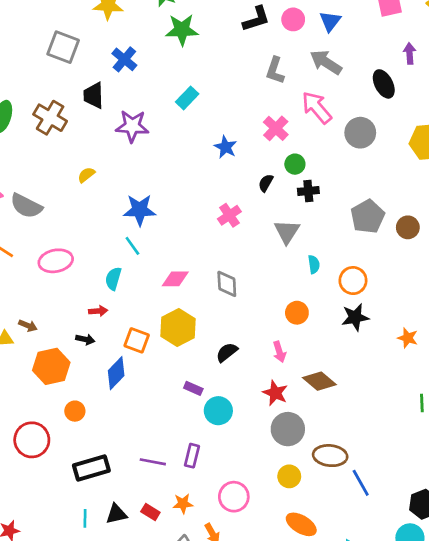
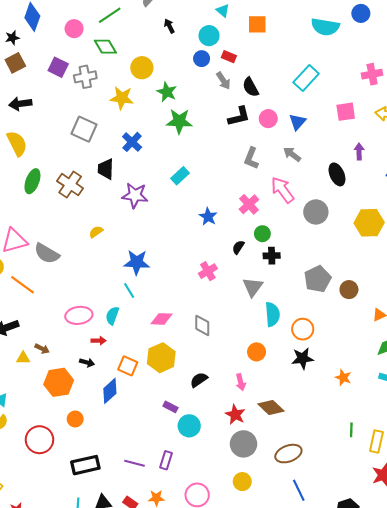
gray arrow: (326, 62) -> (292, 154), size x0.7
pink ellipse: (56, 261) -> (79, 315), moved
cyan semicircle: (314, 264) -> (272, 314), size x1.6
brown ellipse: (330, 456) -> (288, 454), moved, turned -30

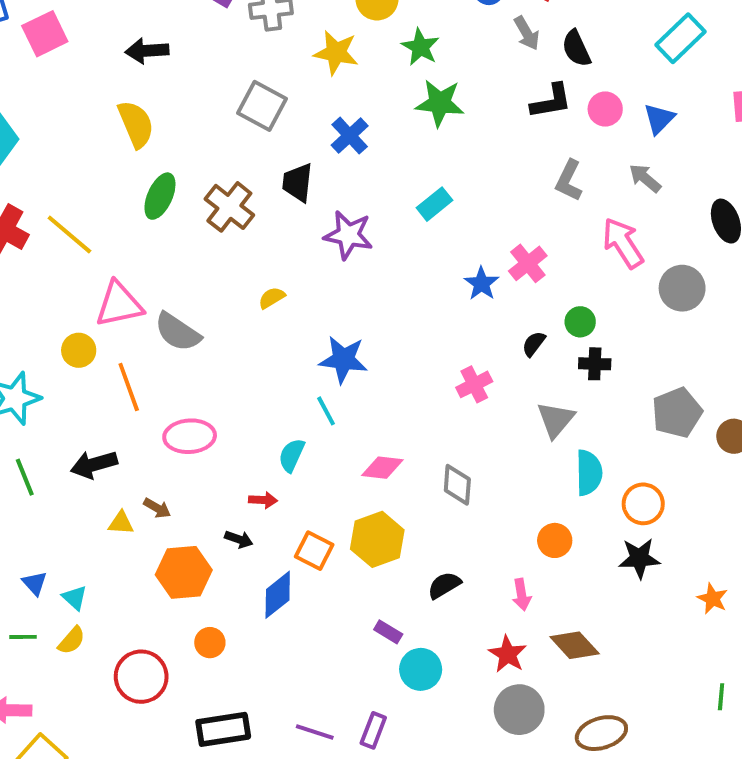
pink cross: (249, 204) -> (528, 263), moved
orange line: (22, 285) -> (129, 387), turned 30
pink ellipse: (79, 315) -> (190, 436), moved

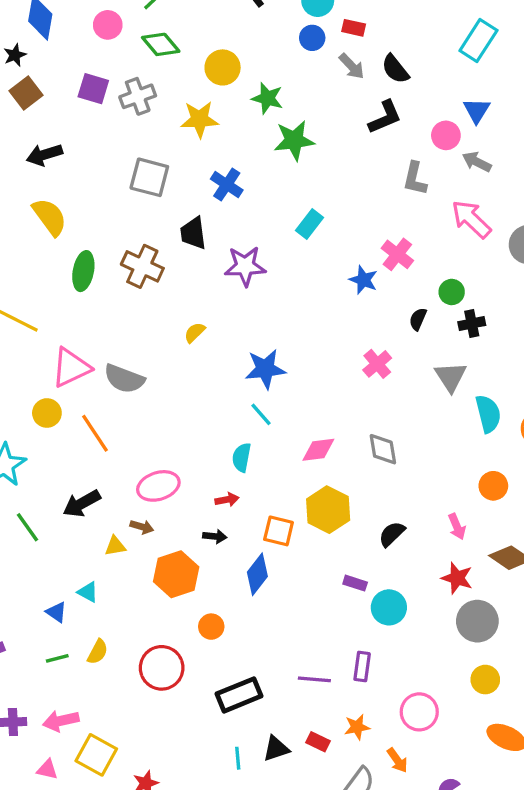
pink circle: (605, 109) -> (446, 135), moved
pink ellipse: (190, 436) -> (158, 486), moved
orange circle: (555, 540) -> (493, 486), moved
cyan triangle: (75, 598) -> (88, 592), moved

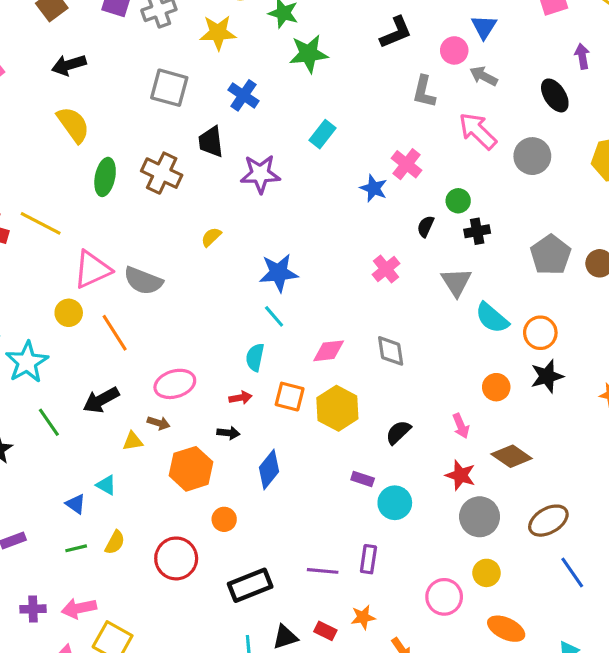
cyan semicircle: (488, 414) -> (492, 318), turned 144
orange square: (279, 531) -> (290, 397), moved
pink circle: (419, 712) -> (444, 597), moved

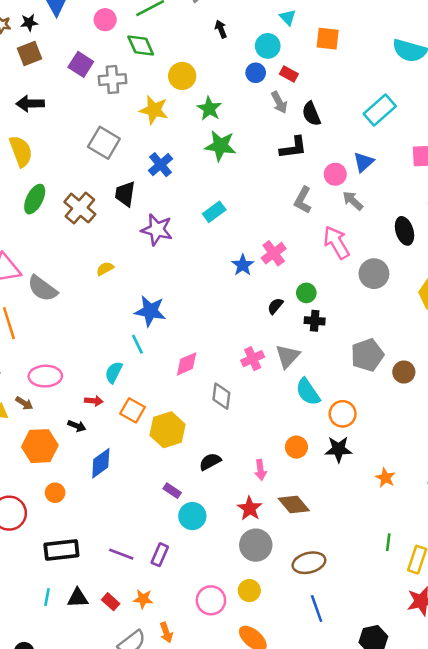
pink cross: (386, 269) -> (253, 359), moved
pink diamond: (329, 351) -> (187, 364), moved, turned -32

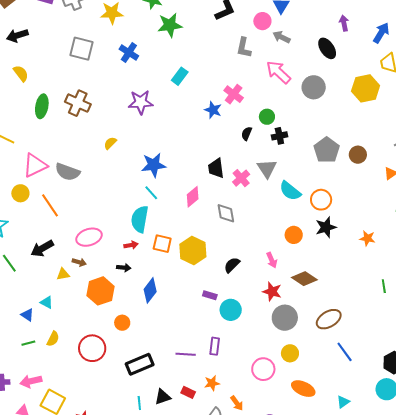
yellow semicircle: (21, 151) -> (21, 73), size x0.7
black trapezoid: (125, 194) -> (216, 168), moved
cyan semicircle: (114, 372) -> (140, 219), size x1.5

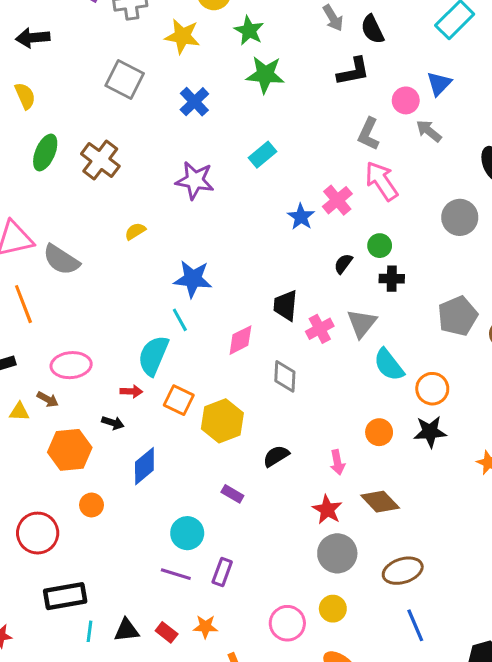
pink arrow: (278, 72) -> (381, 181), moved
cyan circle: (231, 310) -> (187, 533), moved
black rectangle: (140, 364) -> (65, 596), moved

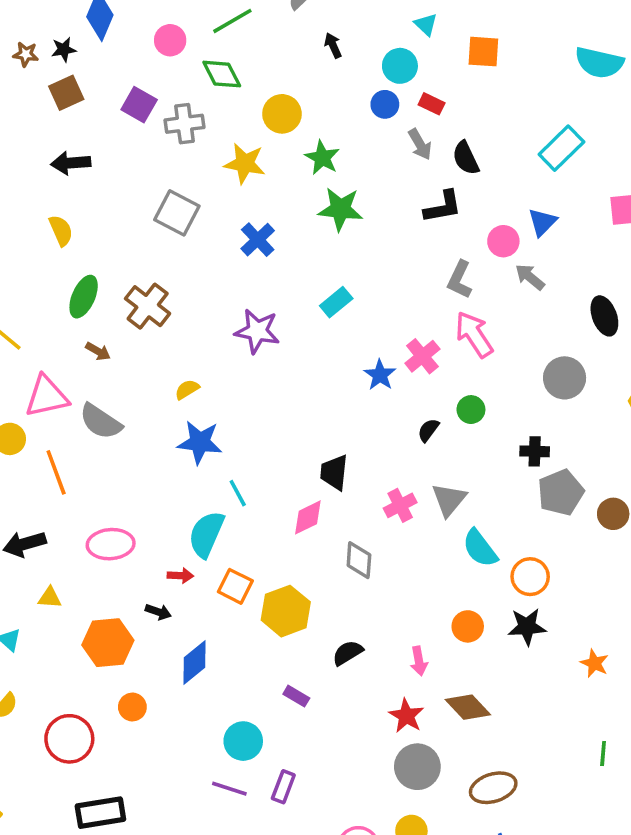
blue star: (193, 279) -> (200, 442), moved
black cross: (392, 279) -> (535, 451), moved
black trapezoid: (285, 305) -> (334, 472), moved
brown arrow: (48, 399) -> (98, 351), moved

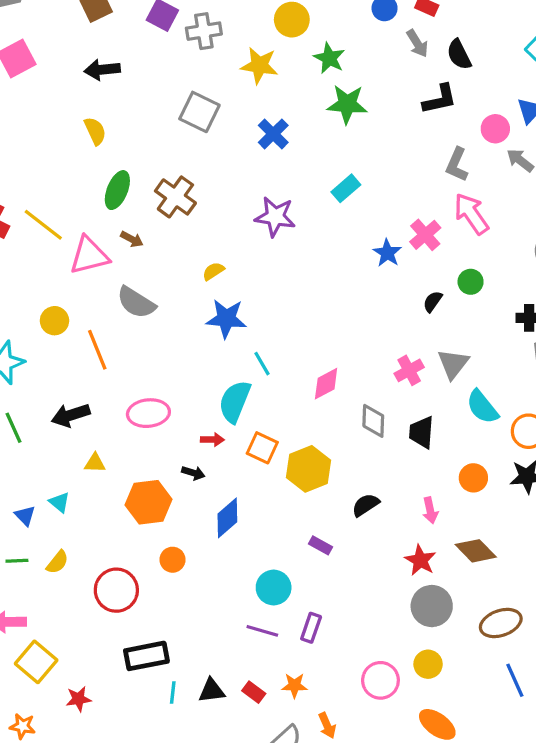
pink triangle: (47, 396) -> (89, 255), moved
black trapezoid: (334, 472) -> (422, 432), moved

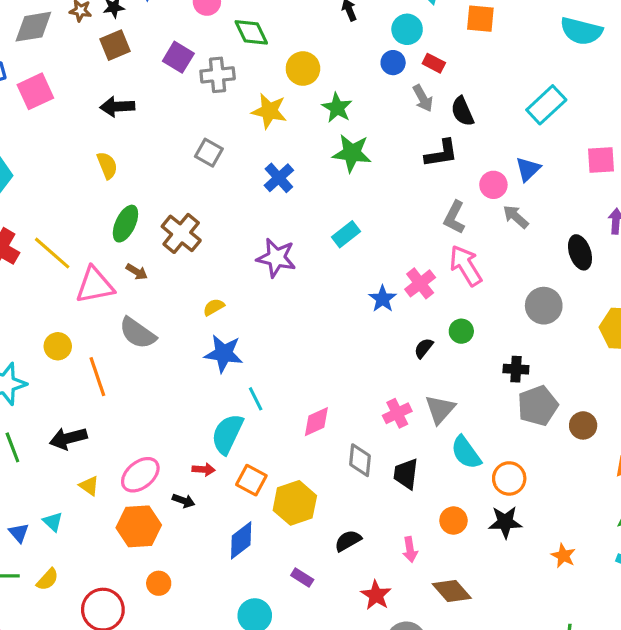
gray square: (199, 112) -> (209, 153), size x0.7
pink ellipse: (148, 413) -> (140, 475), moved, turned -36
yellow triangle: (95, 463) -> (89, 486), turned 30
blue diamond: (227, 518) -> (241, 540), moved
red star: (420, 560) -> (376, 595), moved

